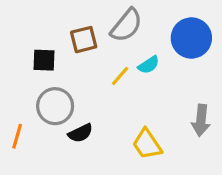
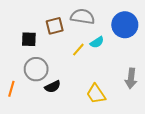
gray semicircle: (126, 25) -> (83, 17), turned -120

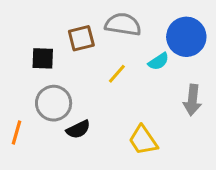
cyan semicircle: (97, 42) -> (159, 61), moved
gray arrow: (131, 78) -> (192, 100), moved

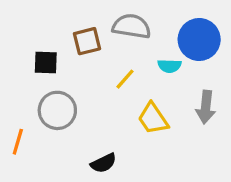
cyan semicircle: (159, 61) -> (169, 66), turned 35
black semicircle: (78, 129) -> (104, 163), moved
yellow trapezoid: (143, 140) -> (153, 119), moved

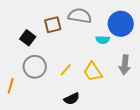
black square: (46, 63) -> (28, 38), turned 35
yellow line: (125, 79) -> (66, 70), moved
black semicircle: (104, 163) -> (72, 99), moved

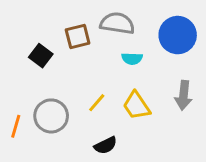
cyan semicircle: (103, 40) -> (132, 59), moved
gray circle: (35, 67) -> (51, 116), moved

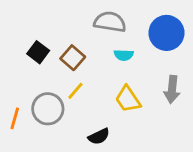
brown square: (78, 37) -> (73, 58), moved, turned -35
yellow line: (97, 103) -> (75, 91), moved

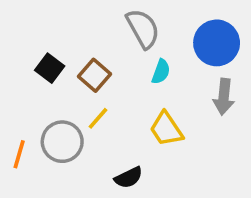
gray semicircle: (110, 22) -> (143, 29), turned 52
cyan semicircle: (124, 55) -> (161, 72), turned -72
gray arrow: (172, 89) -> (224, 97), moved

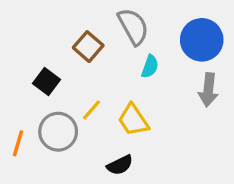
black square: (50, 68) -> (46, 82), moved
brown square: (94, 75) -> (88, 47), moved
yellow trapezoid: (166, 129) -> (133, 120), moved

